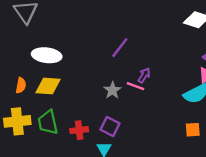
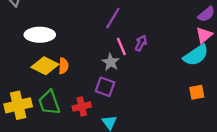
orange semicircle: (21, 85) -> (63, 66), moved
yellow diamond: (48, 86) -> (45, 66), turned 30
pink line: (135, 86) -> (121, 47), moved, turned 54
purple square: (110, 126) -> (105, 87), moved

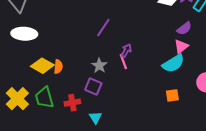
white ellipse: (40, 35) -> (24, 34), moved
pink line: (121, 47) -> (123, 62), moved
yellow cross: (18, 105) -> (17, 99), turned -35

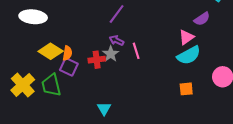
pink triangle: (181, 46) -> (186, 37), moved
purple arrow: (126, 51) -> (117, 40), moved, turned -96
purple square: (93, 87) -> (69, 67), moved
red cross: (72, 103) -> (97, 60), moved

